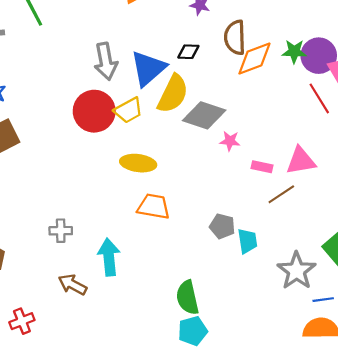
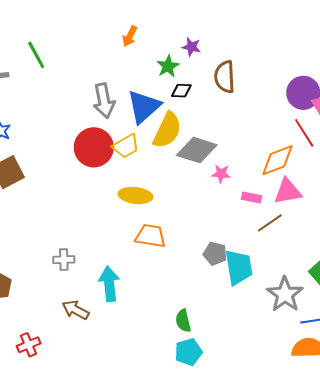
green star: (294, 51) -> (168, 66), moved, turned -30
orange diamond: (254, 59) -> (277, 160), moved
cyan trapezoid: (247, 241) -> (239, 267), size x1.5
green semicircle: (188, 298) -> (183, 321), size x0.7

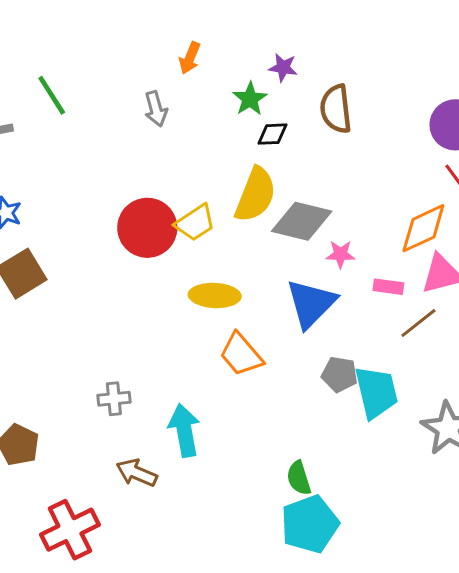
gray arrow: (104, 101) -> (156, 109), moved, size x0.7
blue triangle: (144, 107) -> (311, 303), moved
orange trapezoid: (150, 236) -> (241, 354), turned -136
red cross: (29, 345) -> (70, 530), size x1.6
cyan pentagon: (188, 352) -> (310, 524), size x1.4

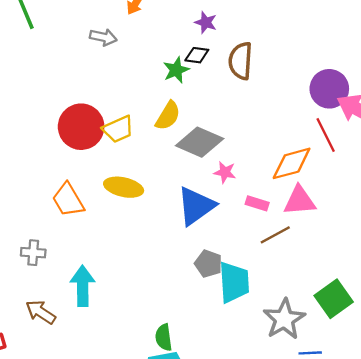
green star: (250, 99) -> (176, 70), moved
gray arrow: (156, 109) -> (103, 37), turned -72
black diamond: (272, 134) -> (197, 55), moved
yellow semicircle: (255, 195) -> (168, 116), size x0.7
orange trapezoid: (241, 354) -> (68, 200), moved

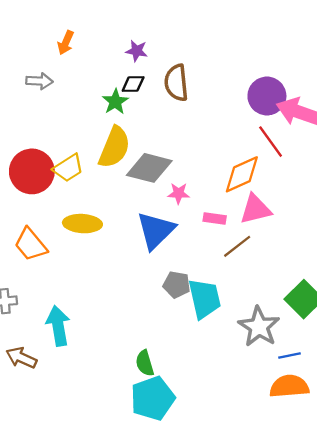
yellow semicircle: (168, 116) -> (114, 147), size x1.4

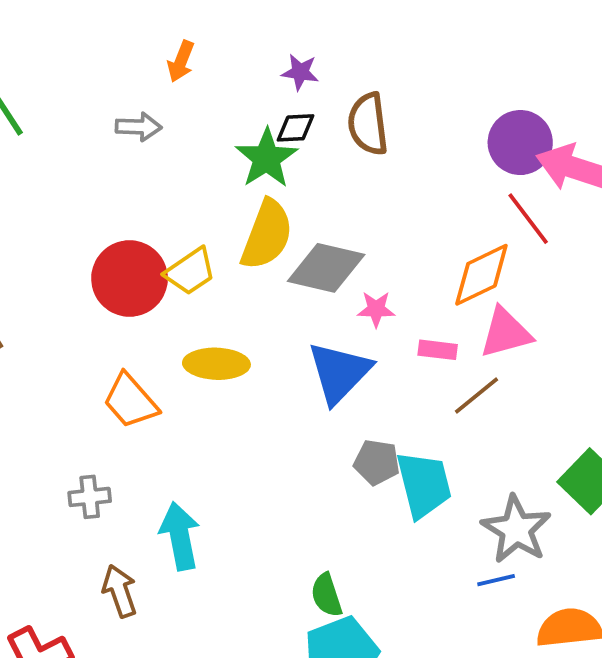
green star: (115, 102) -> (267, 158), size x1.4
blue line: (289, 355) -> (496, 580), moved
brown arrow: (21, 358) -> (120, 591), turned 48

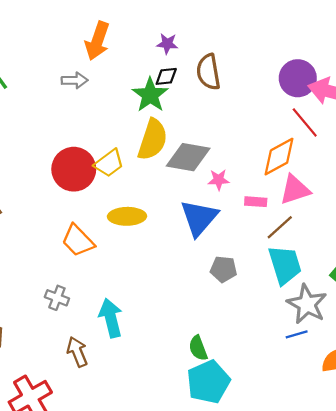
orange arrow: (181, 61) -> (97, 41), size x1.6
cyan trapezoid: (424, 485) -> (285, 265), moved
gray cross: (90, 497) -> (57, 298), turned 30

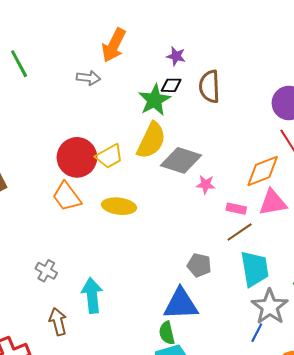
blue triangle: (199, 218) -> (181, 304), moved, turned 39
brown line: (280, 227) -> (240, 232), moved
orange trapezoid: (78, 241) -> (67, 197), moved
blue line: (297, 334) -> (257, 333), turned -54

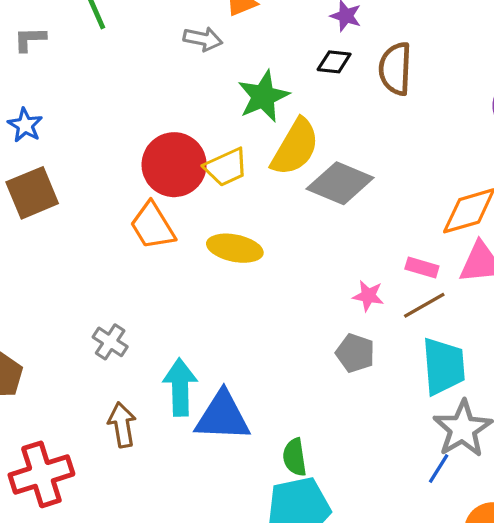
green star: (154, 100) -> (263, 96), moved
pink star: (206, 184) -> (368, 296), moved
blue triangle: (181, 304) -> (223, 416), moved

